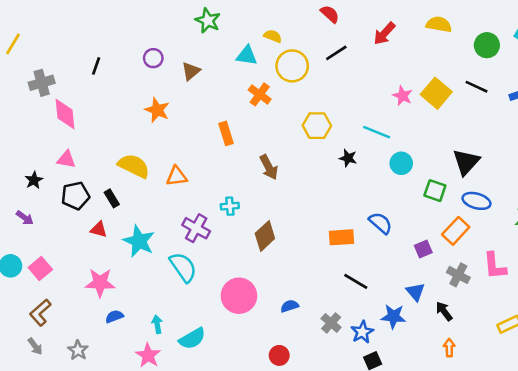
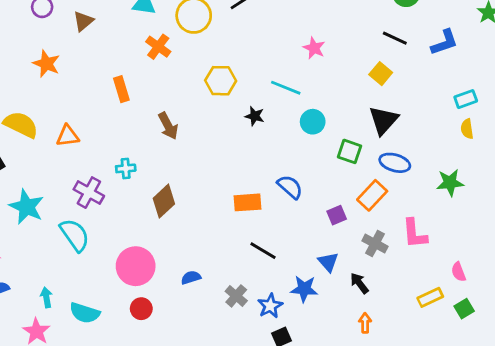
yellow square: (436, 93) -> (381, 74), moved, size x0.7
cyan semicircle: (192, 339) -> (85, 313), turned 48
red circle: (279, 355) -> (141, 309), moved

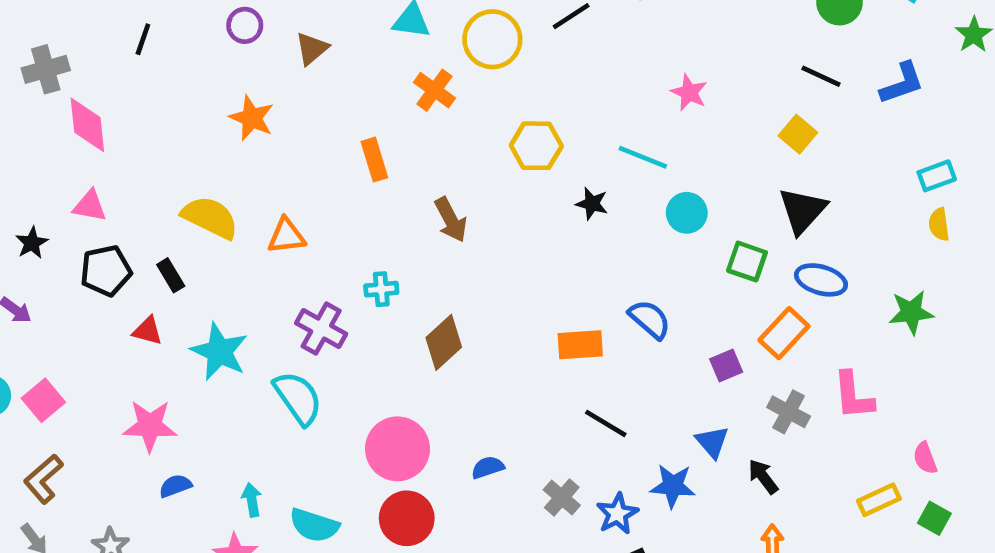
red circle: (141, 309) -> (407, 518), size x1.5
green square: (464, 309) -> (934, 518), turned -30

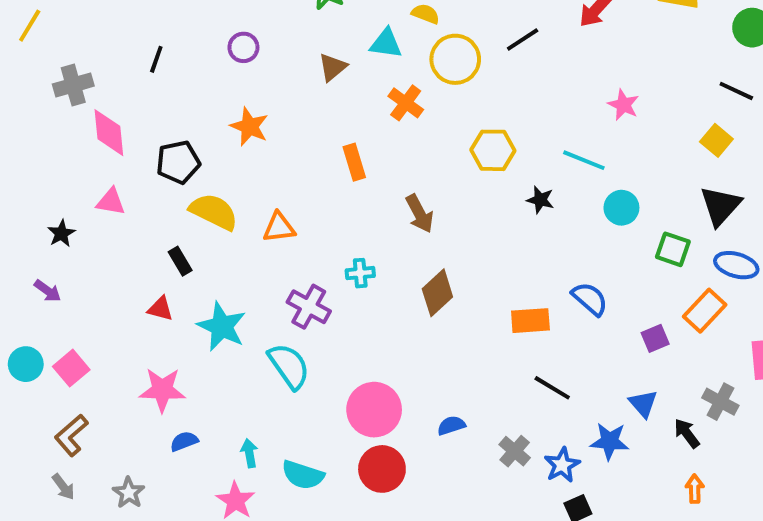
brown triangle: (312, 49) -> (333, 67), moved
black pentagon: (106, 271) -> (178, 162), moved
brown diamond: (444, 342) -> (437, 293), moved
gray cross: (789, 412) -> (720, 402), moved

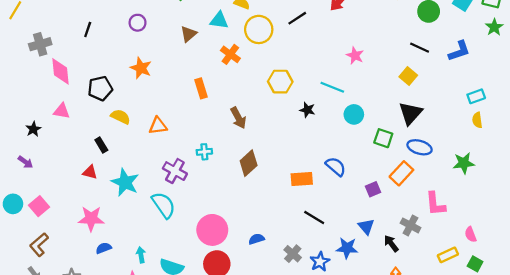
yellow semicircle: (214, 212) -> (121, 117), size x0.7

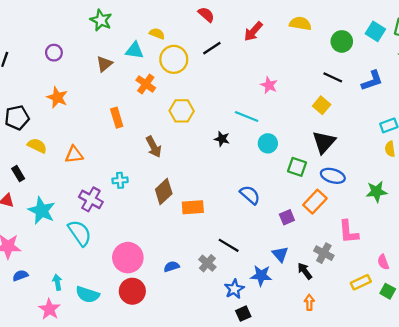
yellow hexagon: (280, 82) -> (182, 111), moved
orange rectangle: (302, 179) -> (193, 207), moved
gray cross: (293, 254) -> (207, 263), moved

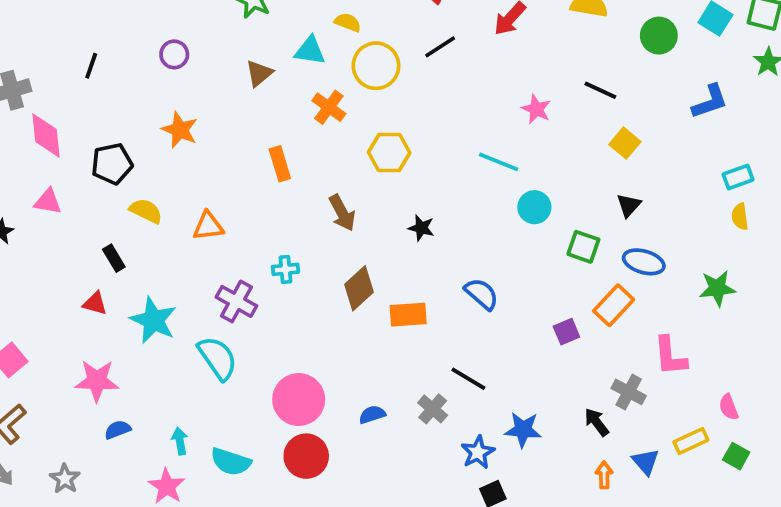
black line: (333, 77) -> (600, 90), moved
black star: (222, 139) -> (421, 228), moved
black triangle: (324, 142) -> (629, 205), size x0.6
blue semicircle: (250, 195) -> (482, 294), moved
blue triangle: (280, 254) -> (646, 462), moved

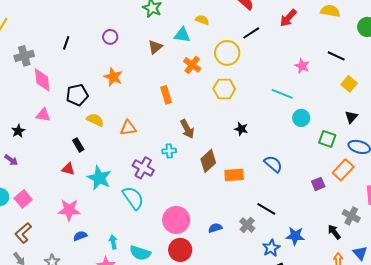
yellow circle: (376, 66) -> (227, 53), moved
brown arrow: (342, 213) -> (187, 129), moved

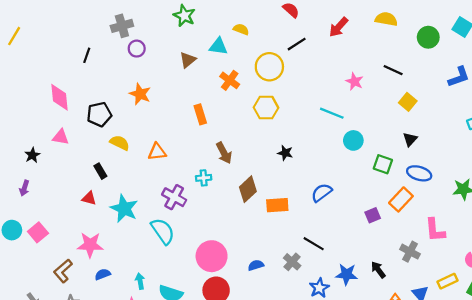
gray cross: (24, 56) -> (122, 26), moved
purple arrow: (11, 160) -> (24, 188), turned 72
blue semicircle: (273, 164) -> (322, 193), turned -78
black arrow: (334, 232) -> (378, 270), moved
brown L-shape: (23, 233) -> (63, 271), moved

